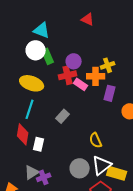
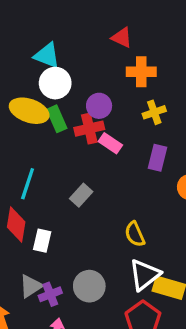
white circle: (36, 50) -> (55, 83), moved
green rectangle: (48, 56) -> (57, 119), moved
orange cross: (96, 76) -> (141, 72), moved
yellow ellipse: (32, 83) -> (29, 111), moved
gray circle: (80, 168) -> (89, 286), moved

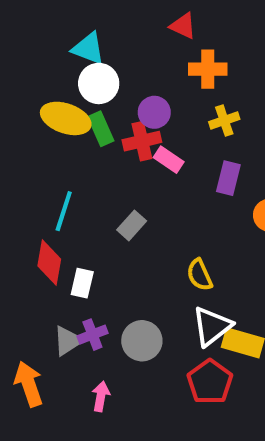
purple cross: (50, 294) -> (92, 335), moved

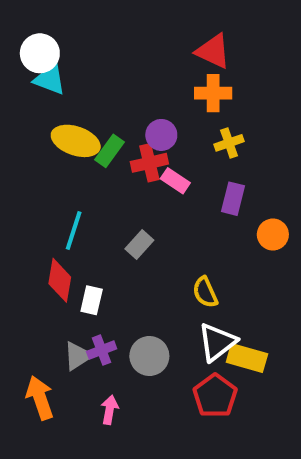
red triangle: (183, 26) -> (213, 51), moved, size x1.4
cyan triangle: (88, 48) -> (50, 79), moved
white circle: (99, 83) -> (40, 53), moved
green rectangle: (101, 129) -> (110, 151), turned 60

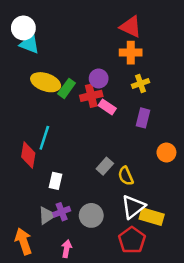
orange circle: (273, 235) -> (166, 153), moved
gray rectangle: (139, 244) -> (105, 166), moved
red diamond: (60, 280) -> (28, 155), moved

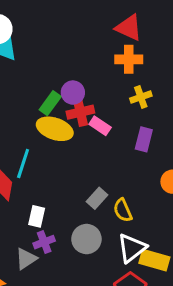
purple circle: (99, 79) -> (73, 93), moved
yellow ellipse: (46, 82) -> (55, 129), moved
purple cross: (62, 212) -> (44, 242), moved
gray circle: (91, 215) -> (86, 239), moved

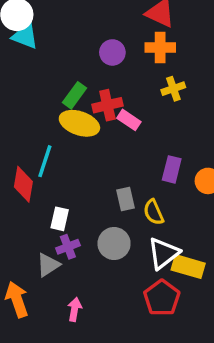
purple circle: (73, 93) -> (112, 52), moved
purple rectangle: (144, 139) -> (172, 169), moved
gray rectangle: (97, 198) -> (126, 199), turned -55

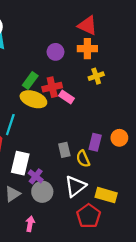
purple rectangle: (172, 169) -> (95, 142), moved
white rectangle: (60, 219) -> (20, 163), size x1.5
gray circle: (114, 244) -> (42, 192), moved
purple cross: (68, 247) -> (36, 176), moved, turned -32
white triangle: (163, 253) -> (75, 186), moved

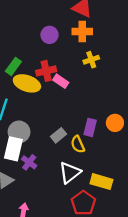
green rectangle: (30, 81) -> (13, 66), moved
gray rectangle: (64, 150) -> (59, 135), turned 64
gray circle: (42, 192) -> (19, 132), moved

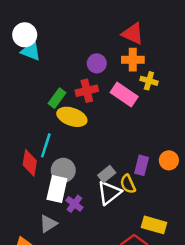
yellow cross: (91, 60) -> (149, 81), moved, turned 35
red cross: (46, 71) -> (87, 91), moved
pink rectangle: (61, 81) -> (124, 94), moved, size x1.5
white triangle: (70, 173) -> (109, 193), moved

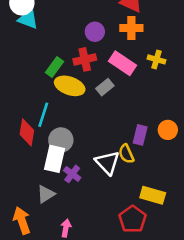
yellow cross: (149, 81) -> (156, 59), moved
gray rectangle: (107, 174) -> (105, 87), moved
white triangle: (109, 193) -> (107, 163), turned -35

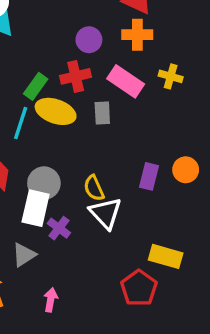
gray rectangle: (105, 87) -> (102, 113), turned -54
cyan line: (43, 115) -> (21, 123), moved
yellow semicircle: (126, 154) -> (94, 188), moved

